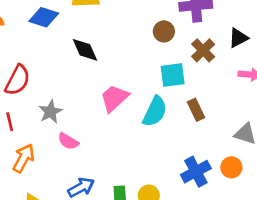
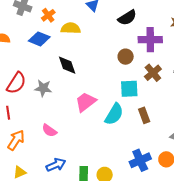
gray star: (50, 112) -> (43, 88), moved, turned 30

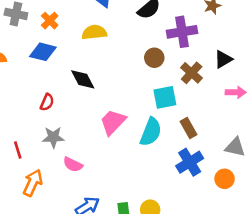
yellow semicircle: (71, 28) -> (94, 32), moved
red semicircle: (16, 83) -> (47, 102), moved, size x0.6
gray star: (43, 88) -> (53, 137), moved
blue cross: (140, 160) -> (190, 162), moved

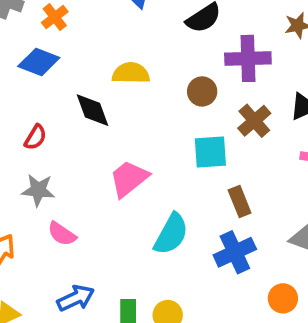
yellow semicircle: (94, 32) -> (131, 73), moved
cyan semicircle: (151, 132) -> (171, 234), moved
orange circle: (225, 179) -> (283, 298), moved

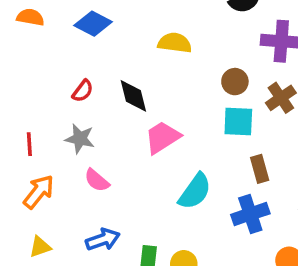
brown circle: (202, 91) -> (235, 82), moved
black diamond: (92, 110) -> (133, 96), moved

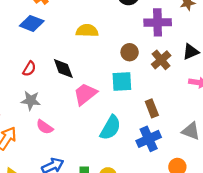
cyan square: (238, 121) -> (122, 81), moved

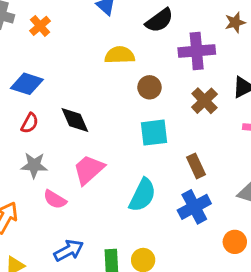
blue diamond: (32, 23) -> (27, 84), moved
yellow semicircle: (87, 31) -> (120, 55), moved
brown circle: (130, 52) -> (149, 87), moved
pink trapezoid: (85, 94) -> (89, 170), moved

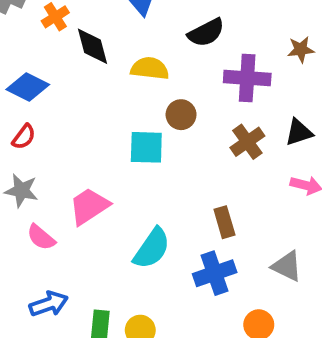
black diamond: (75, 120) -> (92, 46), moved
cyan square: (154, 133) -> (146, 147), moved

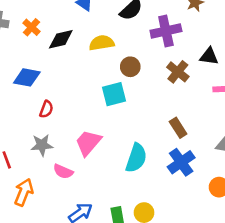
black diamond: (92, 46) -> (61, 39), turned -72
black triangle: (299, 132) -> (209, 56), turned 42
red semicircle: (24, 137) -> (46, 109), moved

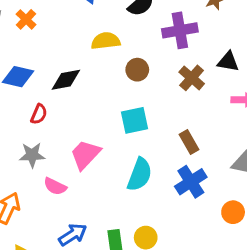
black diamond: (61, 39) -> (66, 80), moved
cyan square: (114, 94) -> (134, 120), moved

